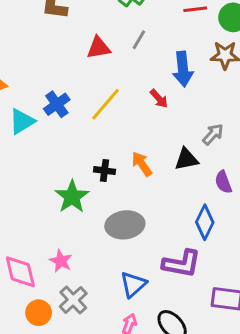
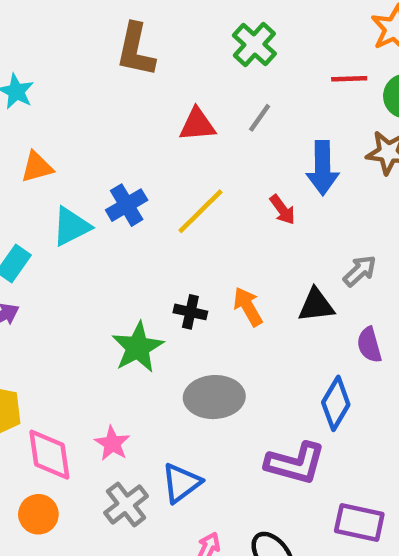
blue triangle: (133, 284) -> (181, 483), moved
orange circle: (39, 313) -> (38, 514), moved

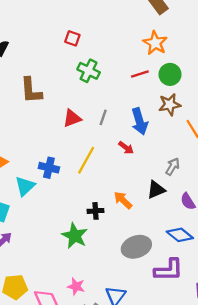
gray line: (260, 118) -> (103, 117), moved
blue cross: (127, 205) -> (49, 168), turned -30
gray ellipse: (214, 397) -> (136, 247), moved
blue diamond: (336, 403) -> (180, 235), turned -65

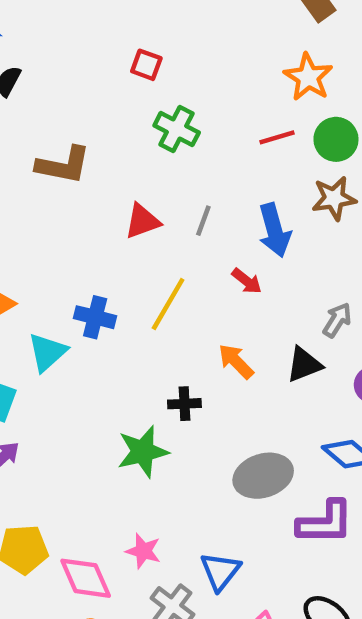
brown L-shape: (31, 90) -> (63, 165), turned -76
orange arrow: (123, 200) -> (236, 361), moved
green star: (75, 236) -> (143, 452), turned 30

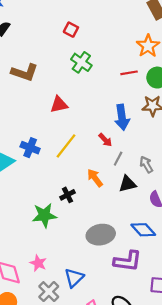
gray line: (203, 221) -> (118, 159), moved
gray arrow: (337, 320) -> (146, 164), turned -70
black cross: (184, 404) -> (68, 195), turned -32

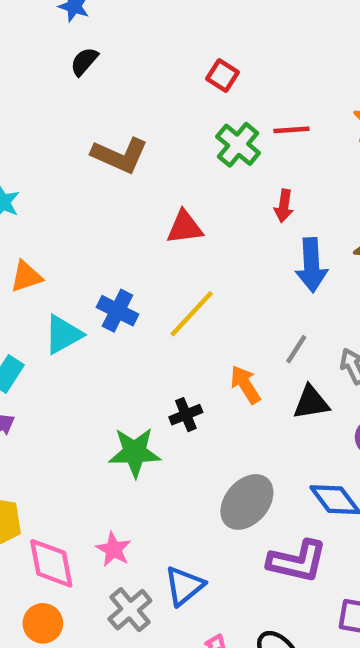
red line: (129, 73) -> (291, 130), moved
red arrow: (105, 140) -> (284, 206), moved, turned 48
gray ellipse: (101, 235) -> (247, 502), turned -44

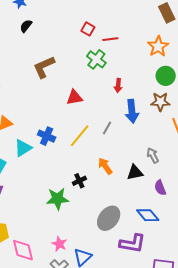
red line: (291, 130) -> (110, 39), moved
brown L-shape: (120, 155) -> (44, 67), turned 135
gray line: (296, 349) -> (107, 128), moved
pink star: (114, 549) -> (59, 244), moved

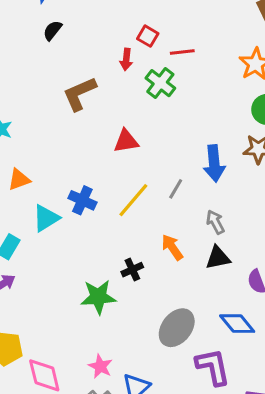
red arrow: (118, 86) -> (126, 59), moved
gray arrow: (153, 155) -> (215, 222), moved
purple L-shape: (132, 243) -> (213, 367), turned -112

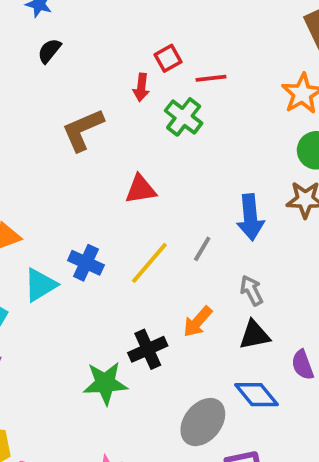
red square: (148, 36) -> (168, 58), turned 30
orange arrow: (172, 247) -> (198, 322), turned -104
black cross: (132, 270) -> (148, 349), size x1.4
blue diamond: (237, 324) -> (256, 395), moved

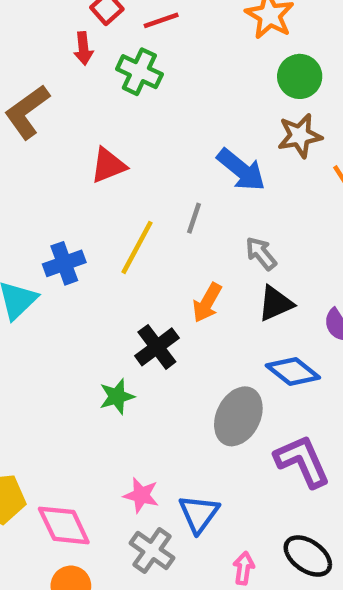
blue arrow: (250, 217) -> (241, 170), turned -33
blue cross: (86, 263) -> (64, 263), turned -32
green star: (105, 383) -> (117, 396), size x0.7

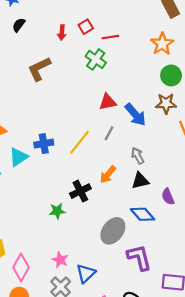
red arrow: (83, 48) -> (62, 33), moved
red triangle: (108, 165) -> (108, 102), moved
pink diamond: (64, 525) -> (21, 267), turned 44

